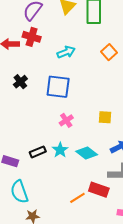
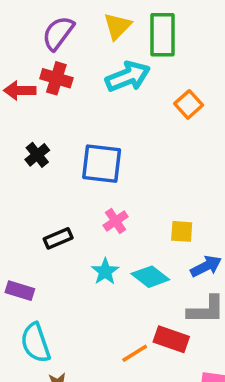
cyan arrow: (66, 52) -> (128, 77), moved, size x1.4
yellow square: (105, 117) -> (182, 231), moved
black rectangle: (38, 152) -> (58, 238), moved

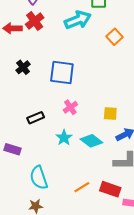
red cross: (56, 78) -> (35, 21), turned 36
red rectangle: (171, 339) -> (110, 189), moved
cyan semicircle: (36, 343) -> (39, 178), moved

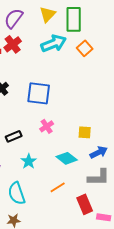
orange square: (114, 37) -> (85, 48), moved
cyan star: (64, 138) -> (29, 161), moved
orange line: (82, 187) -> (58, 187), moved
red rectangle: (110, 189) -> (85, 204), turned 48

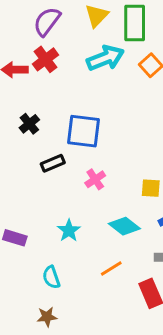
black rectangle: (14, 136) -> (53, 163), moved
cyan semicircle: (17, 193) -> (51, 277), size x0.7

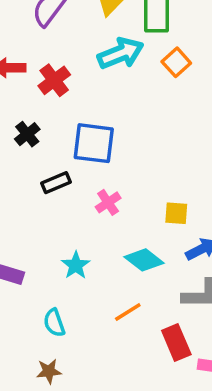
red cross: (45, 59) -> (54, 80), moved

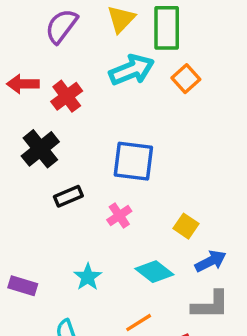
black cross: (27, 134) -> (40, 149), size x1.5
blue square: (94, 143) -> (133, 161), moved
yellow square: (176, 213) -> (186, 226), turned 30

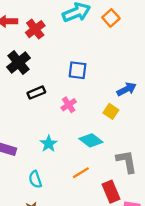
blue square: (133, 161) -> (78, 70), size x0.7
blue arrow: (211, 261) -> (127, 89), moved
gray L-shape: (211, 305) -> (127, 162), turned -100

